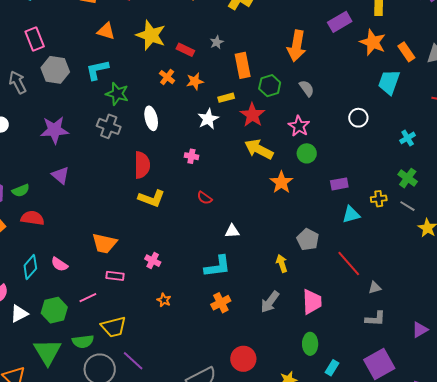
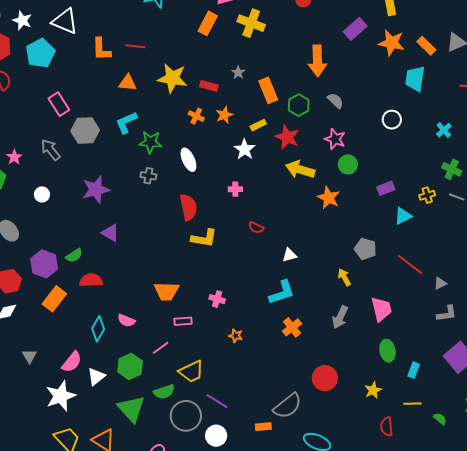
gray cross: (109, 126) -> (148, 176), size x0.7

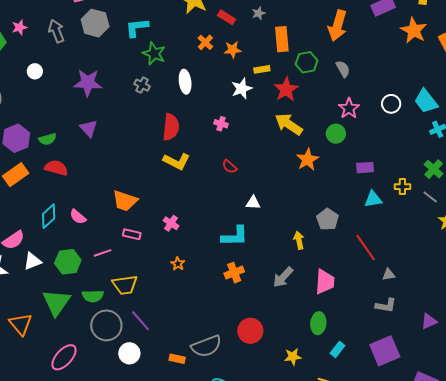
cyan trapezoid: (415, 79) -> (426, 101), moved, turned -64
pink star: (335, 139) -> (349, 108), moved

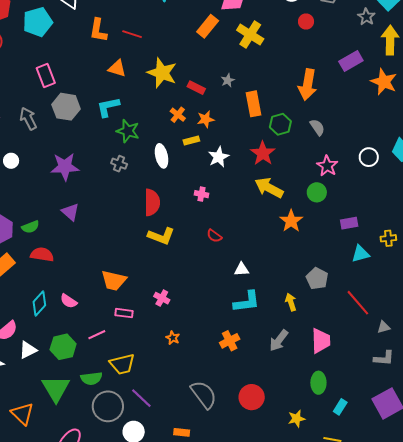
yellow rectangle: (262, 69) -> (191, 140), moved
cyan L-shape: (235, 236) -> (247, 302), moved
gray semicircle: (206, 346) -> (204, 395), moved, turned -100

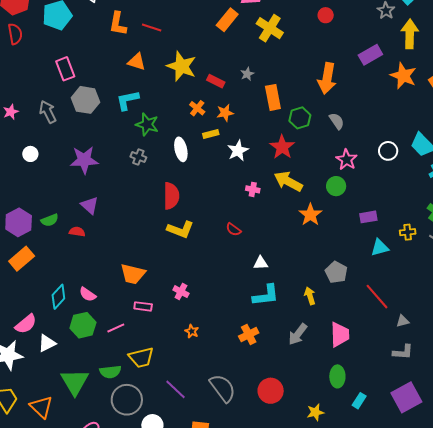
pink cross: (202, 194) -> (253, 189), moved
red semicircle: (42, 255) -> (77, 232), moved, size x0.7
green hexagon: (63, 347) -> (83, 325), moved
purple line: (141, 398) -> (175, 389), moved

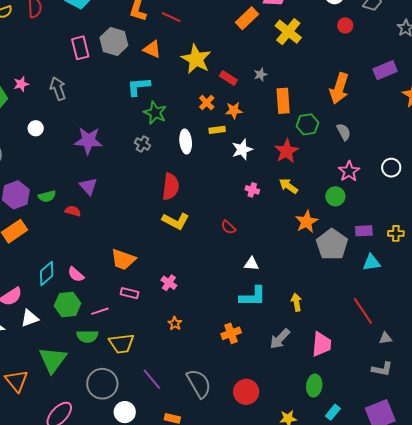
gray hexagon: (85, 100) -> (114, 42), moved
yellow arrow: (288, 181) -> (288, 186), size x0.7
yellow cross: (408, 232) -> (396, 233), moved
gray pentagon: (336, 272) -> (332, 244), moved, size x1.4
green semicircle: (110, 372) -> (87, 336), moved

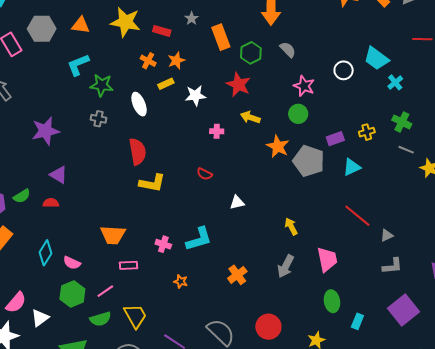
white star: (242, 149) -> (195, 96), turned 30
cyan diamond: (47, 273) -> (46, 253), moved
cyan L-shape: (253, 297) -> (199, 239), moved
yellow trapezoid: (122, 343) -> (135, 316), turned -96

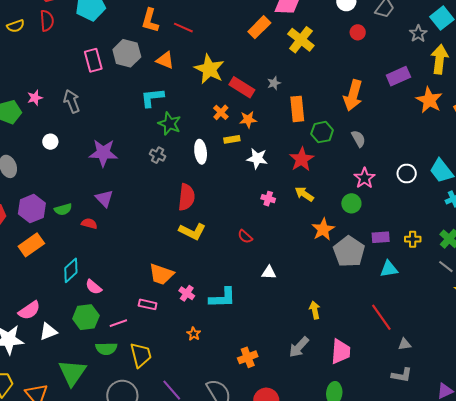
red rectangle: (162, 31) -> (242, 87), size x1.4
orange trapezoid: (113, 235) -> (161, 274), moved
orange cross: (237, 275) -> (248, 357), moved

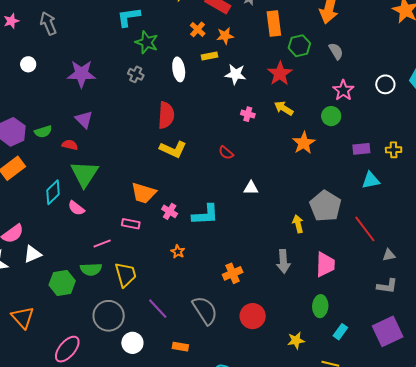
gray pentagon: (349, 252) -> (325, 206), moved
green hexagon: (86, 317) -> (62, 283), moved
gray arrow: (299, 347) -> (283, 261), turned -45
green triangle: (72, 373) -> (84, 174), moved

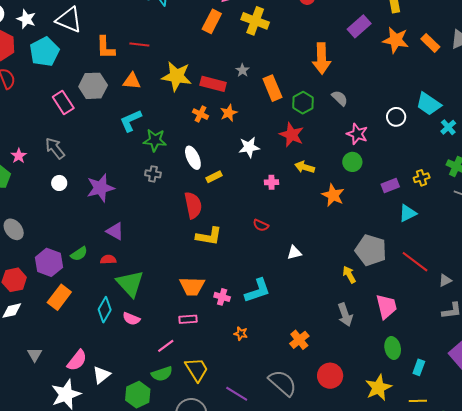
yellow rectangle: (209, 56) -> (214, 177), moved
white circle: (28, 64) -> (59, 183), moved
yellow star: (296, 340) -> (378, 388), size x1.5

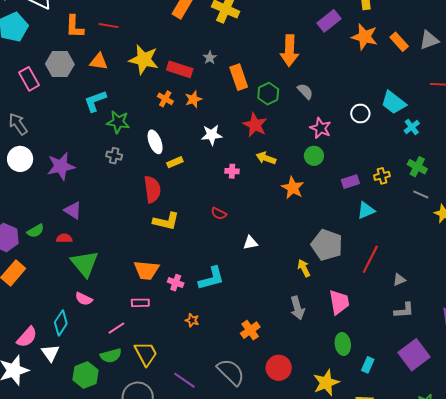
white circle: (59, 183) -> (20, 159), size x1.6
red line: (415, 262) -> (370, 259), turned 76
cyan diamond: (105, 310) -> (61, 323), moved
white triangle: (101, 375) -> (50, 353), turned -30

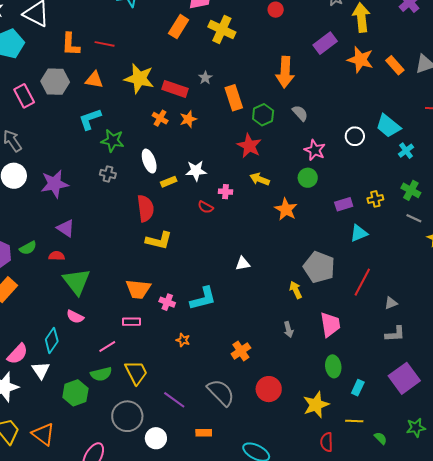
white star: (212, 135) -> (196, 171), moved
red semicircle: (219, 213) -> (206, 207), moved
gray arrow: (297, 308) -> (289, 329), size x0.7

